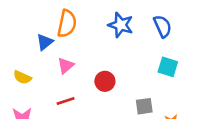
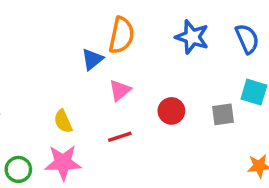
yellow semicircle: (22, 77) -> (63, 121), moved, turned 42
gray square: (144, 106) -> (223, 114), moved

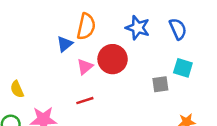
red circle: (171, 111) -> (113, 59), moved, size x1.5
yellow semicircle: (63, 121) -> (17, 89), moved

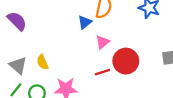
red circle: (113, 59) -> (126, 61), moved

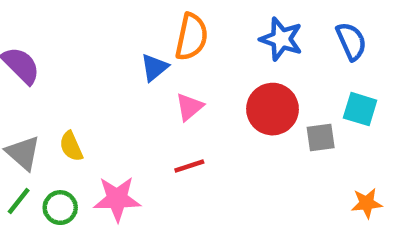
red circle: (126, 61) -> (273, 109), moved

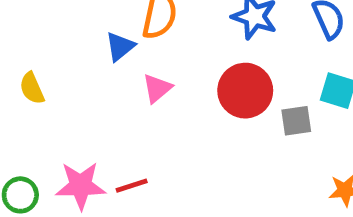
yellow semicircle: (71, 146) -> (32, 88), moved
red line: (189, 166) -> (132, 186), moved

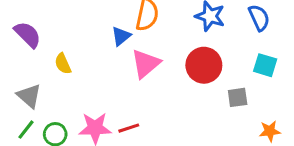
pink triangle: (157, 88) -> (146, 64), size x1.5
gray square: (296, 121) -> (238, 97), moved

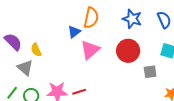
purple semicircle: (28, 35) -> (13, 42), moved
gray triangle: (29, 96) -> (25, 68), moved

